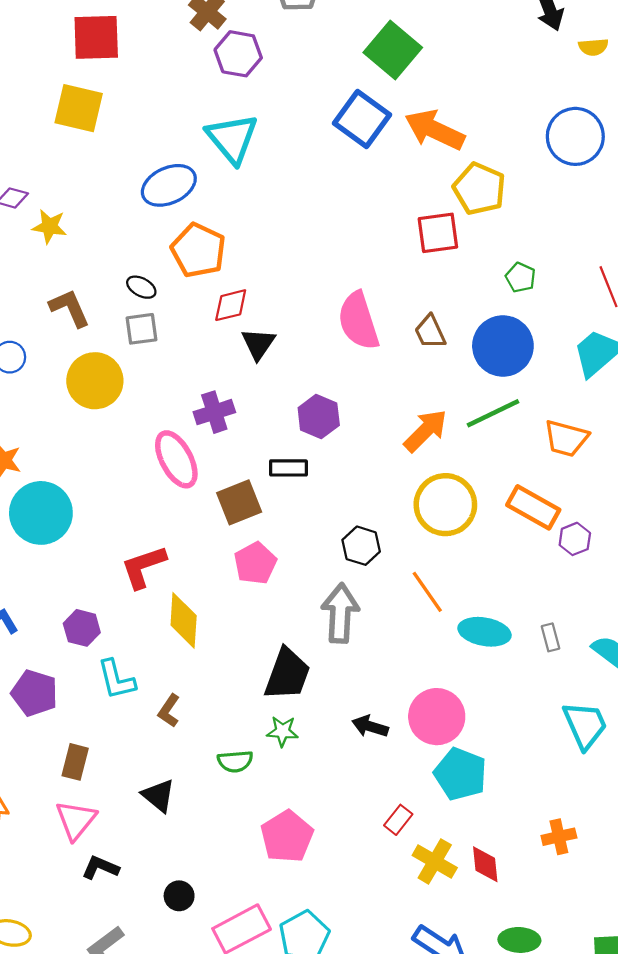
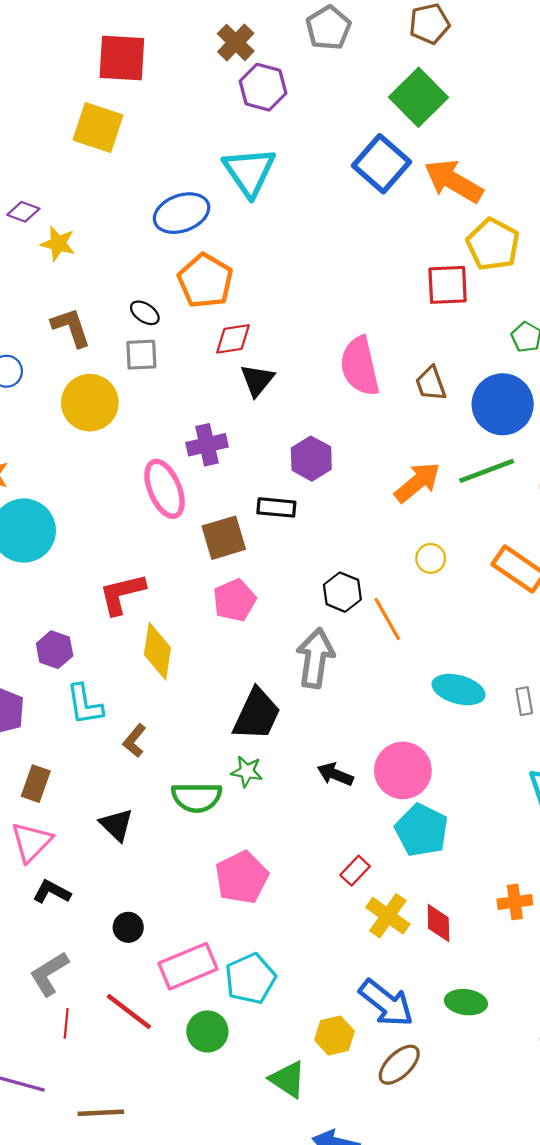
yellow circle: (445, 505) -> (431, 558), size x0.5
orange line: (427, 592) -> (387, 619), moved
green semicircle: (235, 761) -> (197, 797), size x1.4

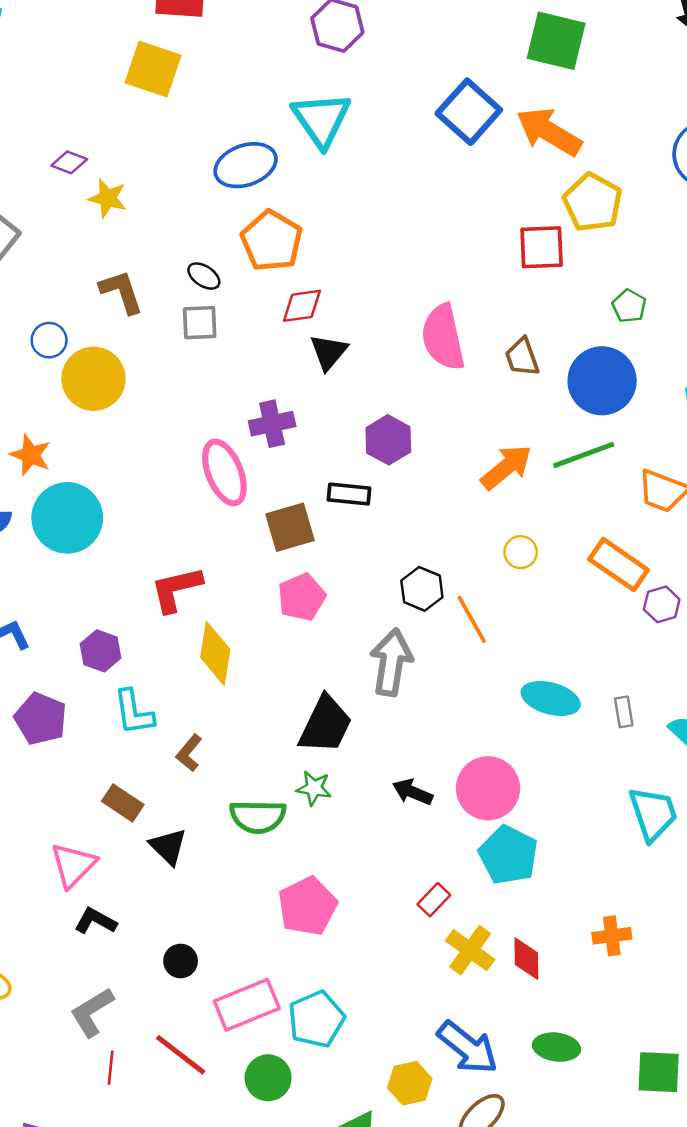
green square: (418, 97) -> (556, 41), moved, turned -32
yellow circle: (90, 403) -> (93, 379), moved
brown rectangle: (36, 784) -> (123, 803), moved, turned -76

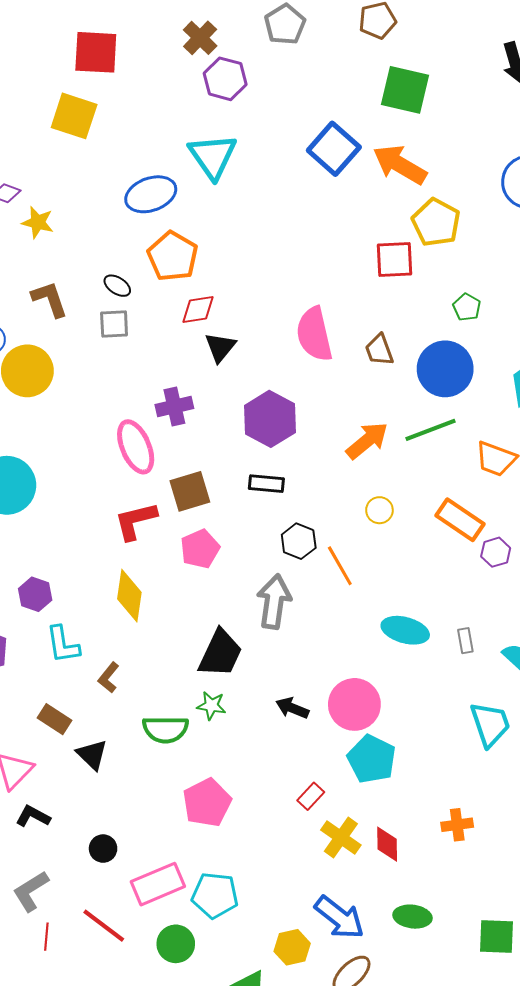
purple hexagon: (388, 440) -> (270, 419), size x1.4
black rectangle: (349, 494) -> (266, 484), moved
red L-shape: (176, 589) -> (136, 521), moved
cyan pentagon: (316, 1019) -> (215, 895), turned 30

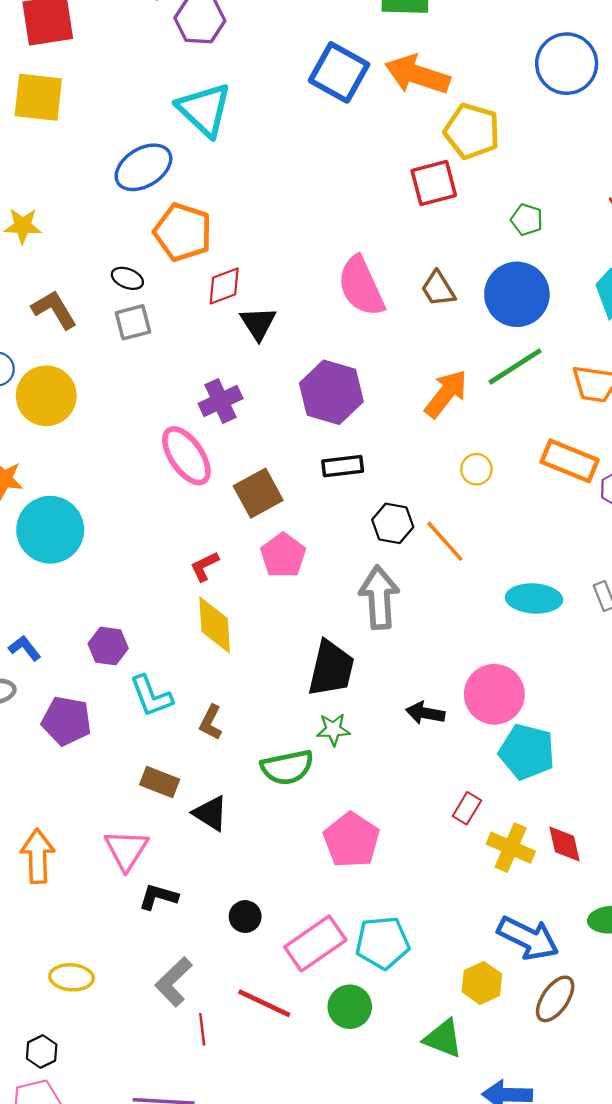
red L-shape: (136, 521) -> (205, 566), moved, size x0.6

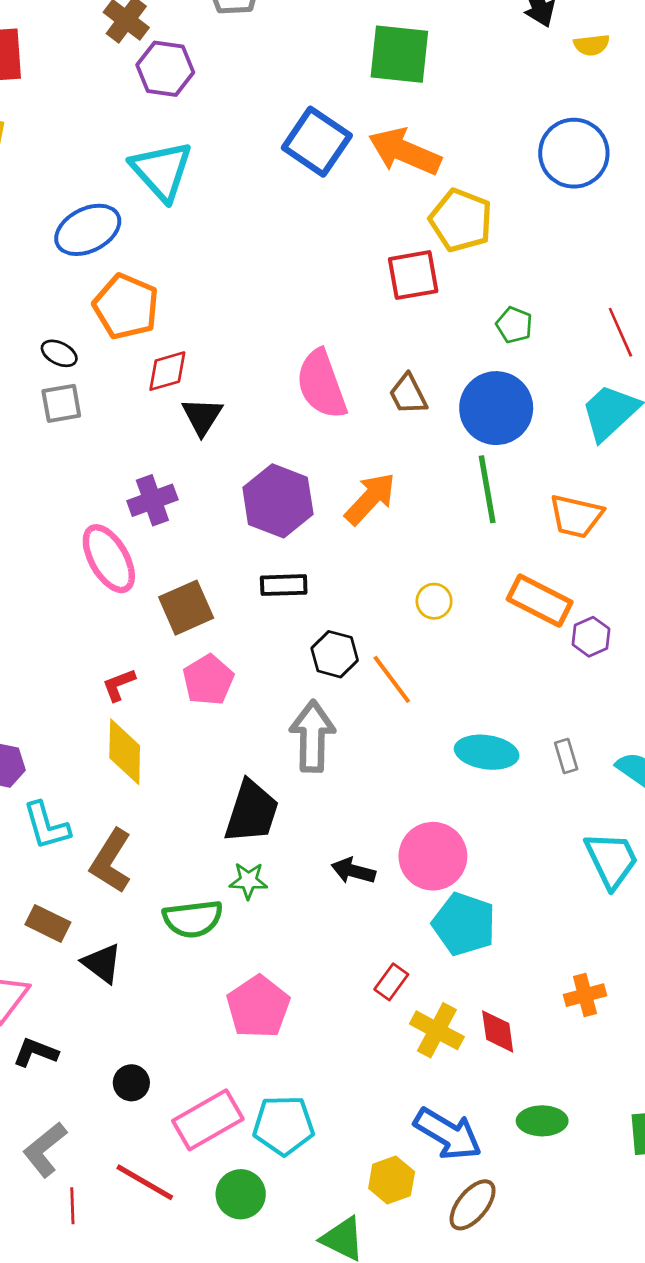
green line: (515, 367) -> (487, 489), turned -72
orange arrow: (446, 394) -> (370, 499), moved
brown L-shape: (211, 722) -> (111, 861), size x1.6

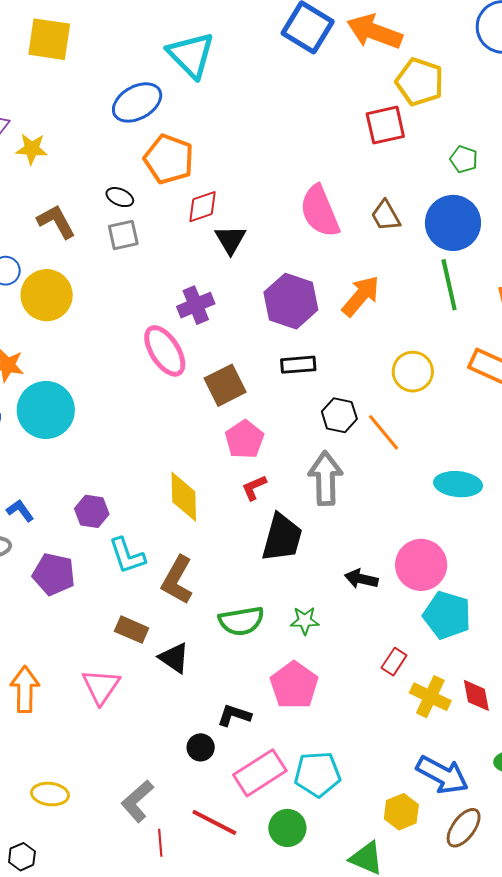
yellow circle: (434, 601) -> (413, 372), size x1.5
red L-shape: (119, 685) -> (254, 488), moved
green star: (248, 881) -> (305, 621), moved
black L-shape: (36, 1052) -> (234, 715), moved

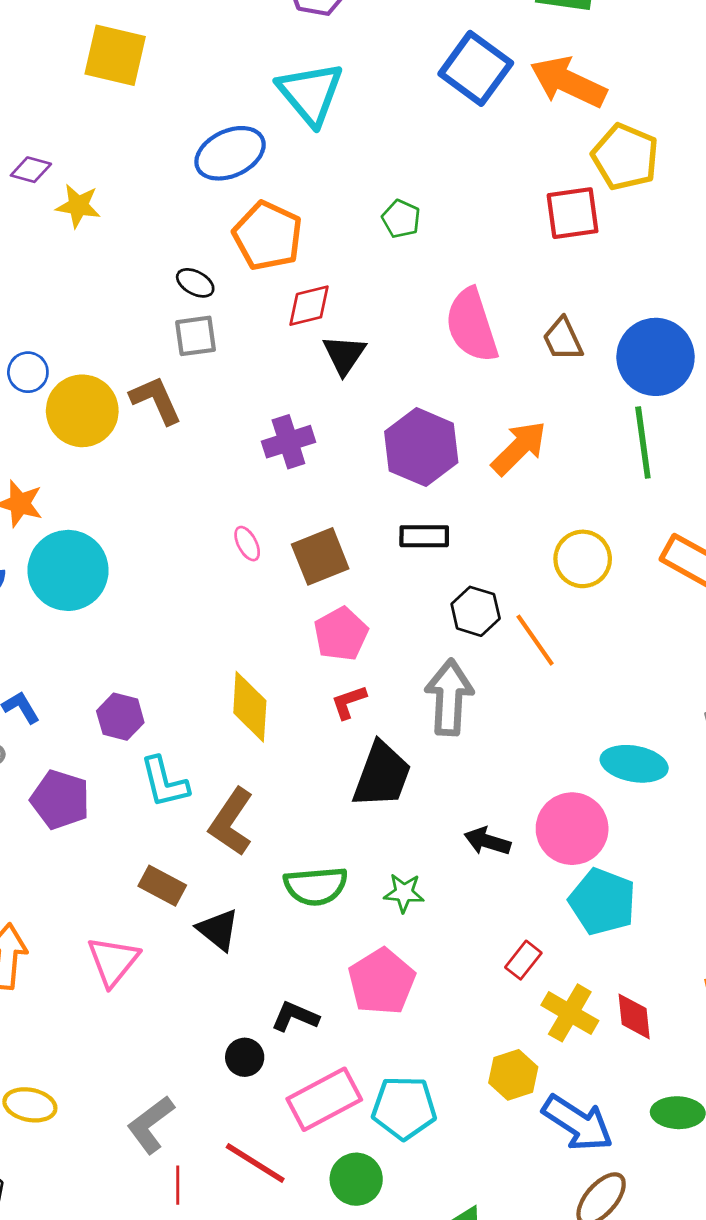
green pentagon: (464, 159) -> (401, 219), moved
brown L-shape: (56, 222) -> (156, 400), moved
pink ellipse: (165, 351) -> (247, 544), moved, size x0.5
cyan ellipse: (458, 484) -> (634, 764), moved
yellow hexagon: (401, 812) -> (513, 1075), moved

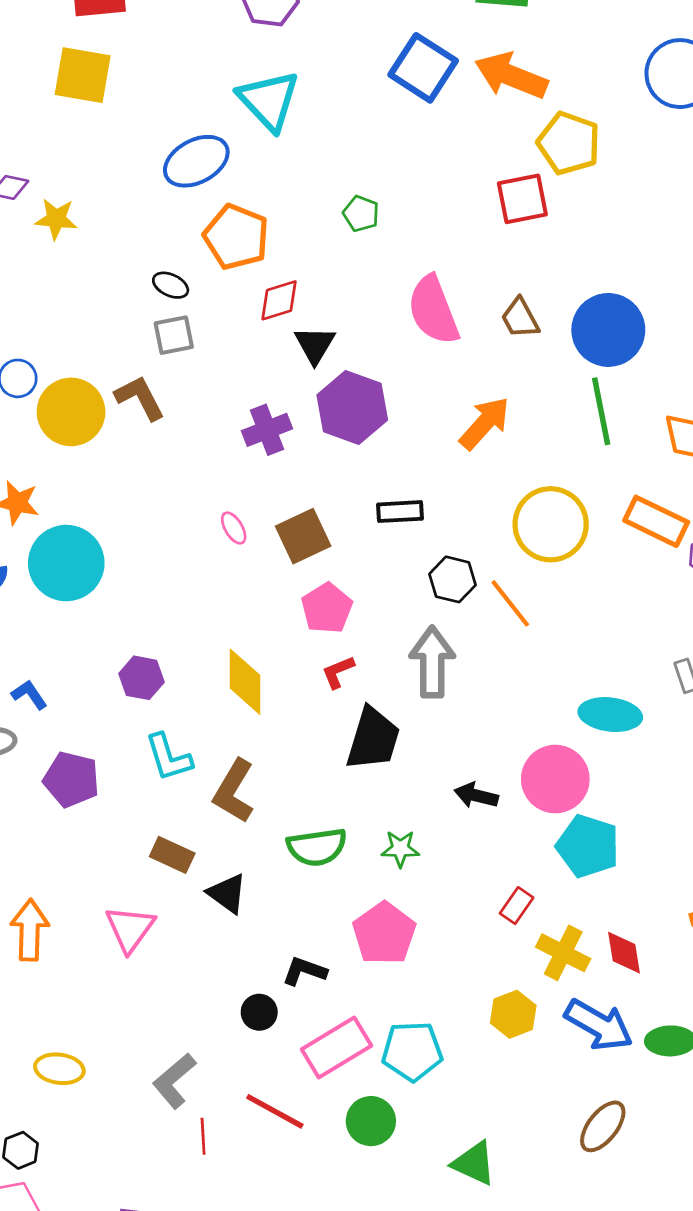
purple hexagon: (421, 447) -> (352, 407), moved
yellow circle: (583, 559) -> (551, 524), size x1.4
purple hexagon: (120, 717) -> (142, 678), moved
blue arrow: (578, 1123) -> (599, 1025), moved

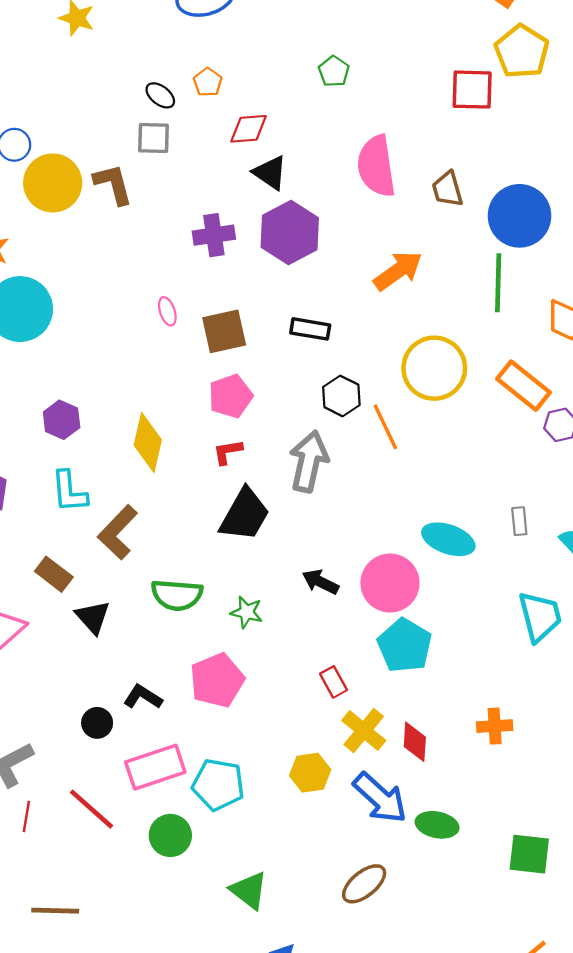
orange pentagon: (236, 237) -> (208, 82), moved, size x0.5
black triangle: (315, 345) -> (270, 173), turned -39
red rectangle: (517, 906) -> (333, 682), turned -76

